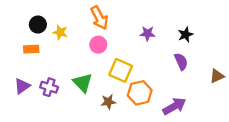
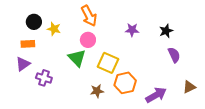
purple semicircle: (181, 61) -> (174, 55), moved
brown triangle: (217, 76) -> (189, 87), moved
green triangle: (83, 83) -> (77, 58), moved
purple triangle: (22, 86) -> (23, 64), moved

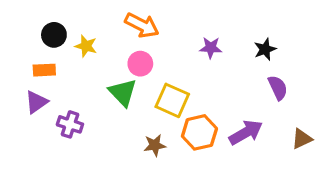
orange arrow: (89, 16) -> (142, 25), turned -35
purple arrow: (156, 95) -> (246, 132), moved

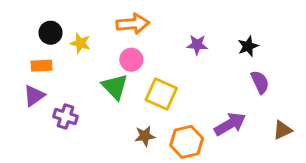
orange arrow: (142, 25) -> (133, 24), turned -32
orange hexagon: (199, 132) -> (187, 142), moved

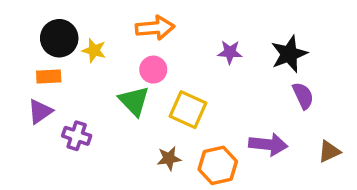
black circle: (51, 33) -> (59, 38), size x1.4
black star: (248, 46) -> (289, 54), size x1.5
purple arrow: (230, 124) -> (268, 144), turned 36

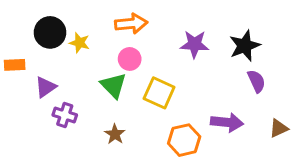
purple star: (230, 52) -> (194, 44), size x1.4
orange rectangle: (49, 77) -> (15, 65), moved
purple triangle: (40, 111) -> (46, 87), moved
brown star: (169, 158) -> (115, 134), moved, turned -30

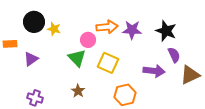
orange arrow: (131, 24) -> (107, 27), moved
black star: (245, 46) -> (166, 31), turned -30
purple cross: (65, 115) -> (35, 98), moved
purple arrow: (227, 122) -> (154, 71), moved
brown triangle: (279, 128) -> (190, 75), moved, size x1.5

